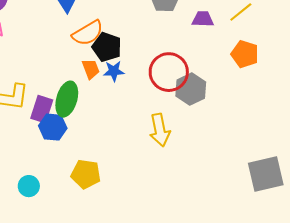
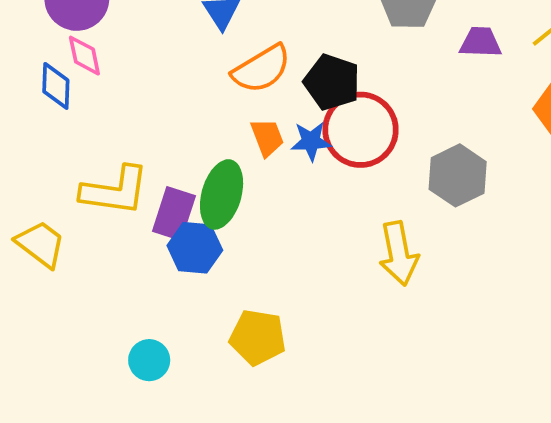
black pentagon: (107, 47) -> (332, 82), moved
red circle: (169, 72) -> (361, 130), moved

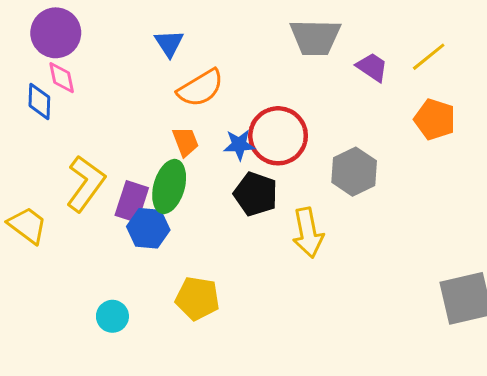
purple trapezoid: (480, 42) -> (372, 67), turned 32
black pentagon: (332, 82) -> (256, 194), moved
orange trapezoid: (267, 137) -> (186, 142), moved
yellow L-shape: (115, 191) -> (86, 184), turned -62

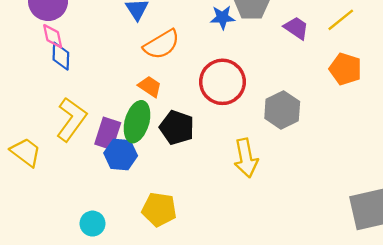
blue diamond: (39, 101) -> (61, 56), moved
orange trapezoid: (186, 142) -> (150, 87), turned -35
blue star: (239, 145) -> (222, 17), moved
black pentagon: (256, 194) -> (177, 128), moved

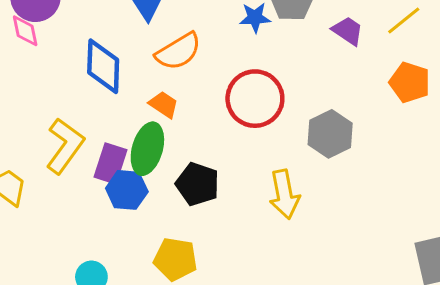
pink diamond: (53, 36) -> (25, 31), moved
blue diamond: (61, 56) -> (103, 66), moved, size x1.5
black pentagon: (177, 128) -> (197, 184), moved

